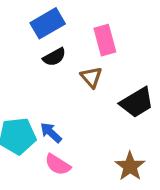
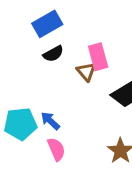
pink rectangle: (105, 40) -> (98, 57), moved
pink semicircle: (58, 165) -> (56, 149), turned -145

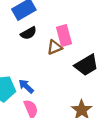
brown triangle: (86, 72) -> (55, 47), turned 49

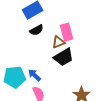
black trapezoid: (86, 65) -> (64, 57), moved

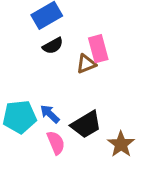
black trapezoid: (64, 57) -> (86, 124), moved

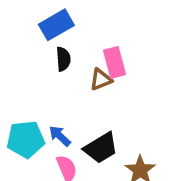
black semicircle: (53, 46) -> (63, 59), turned -65

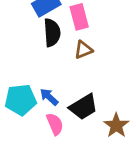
black semicircle: (63, 59) -> (52, 33), size x1.4
pink rectangle: (115, 62) -> (79, 17), moved

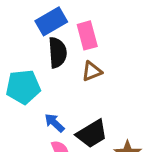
cyan pentagon: (21, 100) -> (23, 87), moved

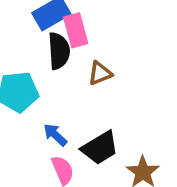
pink rectangle: (87, 35) -> (76, 30), moved

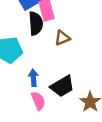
blue arrow: (55, 135) -> (33, 78), turned 42

